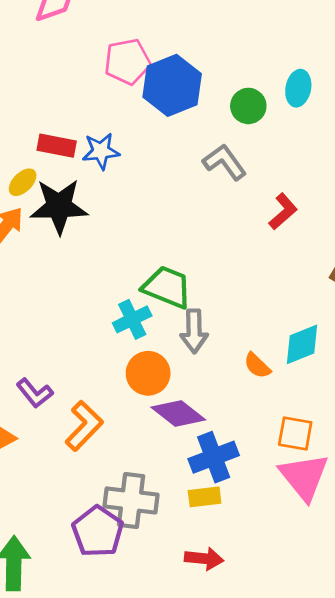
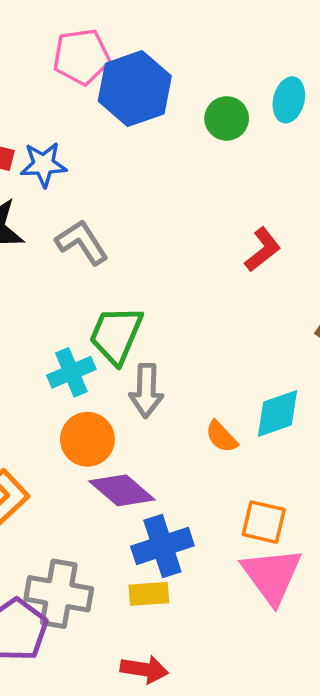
gray L-shape: (225, 162) -> (82, 242), moved
green trapezoid: (167, 287) -> (116, 335), turned -92

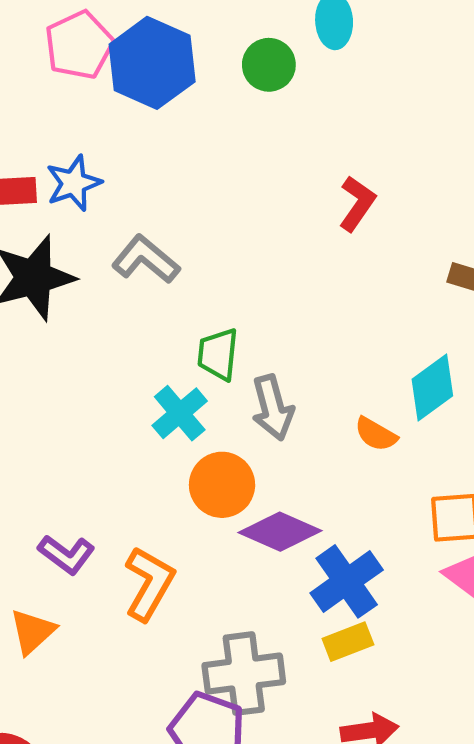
green trapezoid: (116, 335) -> (218, 354), size x0.7

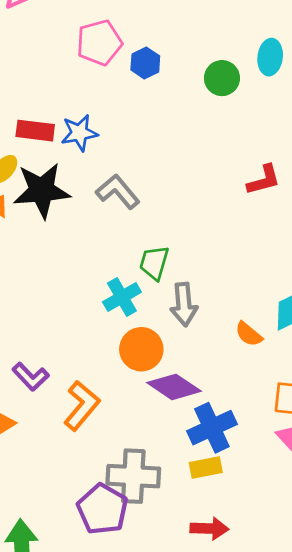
blue hexagon: (152, 63) -> (145, 63), size x0.5
red L-shape: (357, 203) -> (264, 180), turned 30

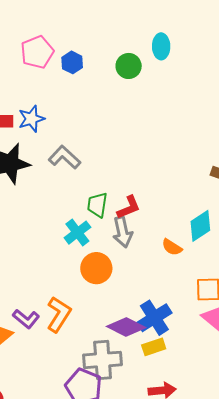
red L-shape: (264, 180) -> (129, 207), moved
purple L-shape: (31, 377) -> (26, 319), moved
purple diamond: (174, 387) -> (126, 327), moved

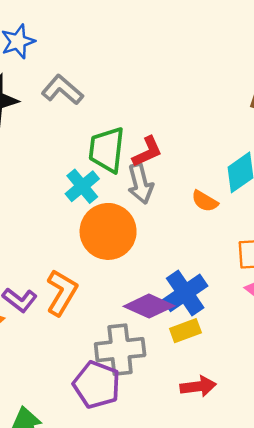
green trapezoid: (97, 205) -> (107, 150), size x1.4
orange circle: (96, 268) -> (108, 231), size x1.4

